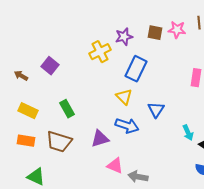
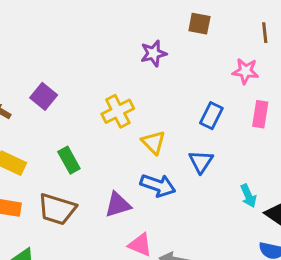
pink star: (177, 30) -> (245, 71), moved
brown square: (155, 33) -> (199, 24), moved
yellow cross: (100, 52) -> (118, 111), moved
blue rectangle: (136, 69) -> (211, 116), moved, size x0.7

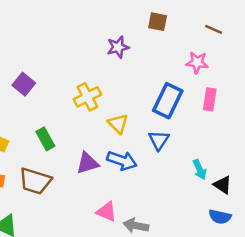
brown line: (265, 33) -> (214, 29), turned -60
blue rectangle: (211, 116) -> (168, 101), size x1.5
purple triangle: (118, 205) -> (87, 163), moved

